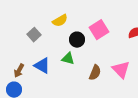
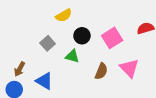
pink square: (99, 30) -> (112, 38), moved
gray square: (34, 35) -> (48, 43), moved
blue triangle: (42, 66) -> (44, 81), moved

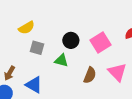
yellow semicircle: (64, 15) -> (26, 28), moved
gray square: (48, 43) -> (37, 48), turned -32

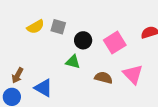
gray square: (37, 48) -> (58, 27), moved
brown semicircle: (90, 75) -> (103, 78), turned -98

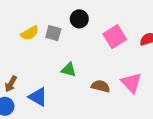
black circle: (83, 40) -> (79, 19), moved
pink square: (115, 43) -> (115, 37), moved

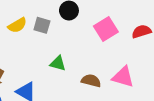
pink triangle: (131, 83) -> (123, 77), turned -30

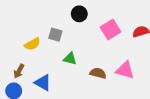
yellow semicircle: (17, 25) -> (32, 44), moved
gray square: (42, 25) -> (55, 35), moved

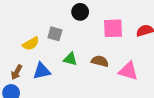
pink square: (110, 29) -> (113, 28), turned 30
brown semicircle: (98, 73) -> (100, 61), moved
blue triangle: (43, 83) -> (42, 71), moved, turned -42

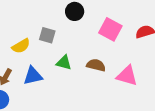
pink square: (113, 28) -> (110, 29), turned 30

